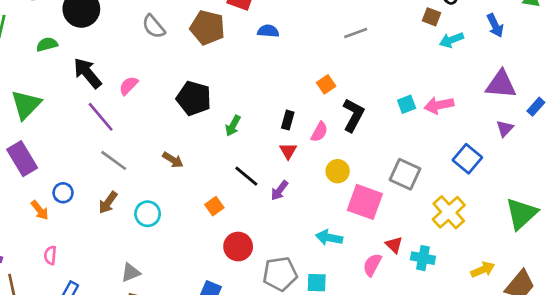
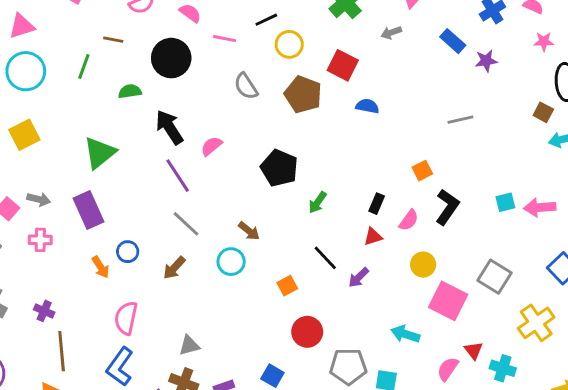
red triangle: (288, 151) -> (373, 237), turned 36
cyan circle: (148, 214) -> (231, 262), moved
pink semicircle: (50, 255) -> (126, 318), moved, size x1.6

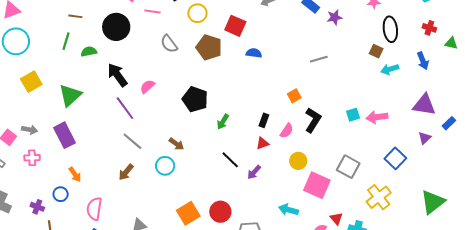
green line: (84, 67) -> (66, 41), moved
yellow square: (24, 135) -> (31, 82), moved
blue circle: (128, 252) -> (61, 194), moved
orange square: (287, 286) -> (188, 213), moved, size x1.6

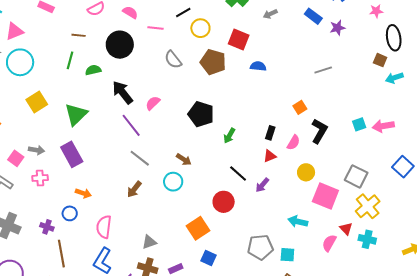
orange arrow: (75, 174) -> (83, 193), turned -35
yellow cross: (379, 197) -> (368, 206), moved
red circle: (220, 212) -> (224, 202), moved

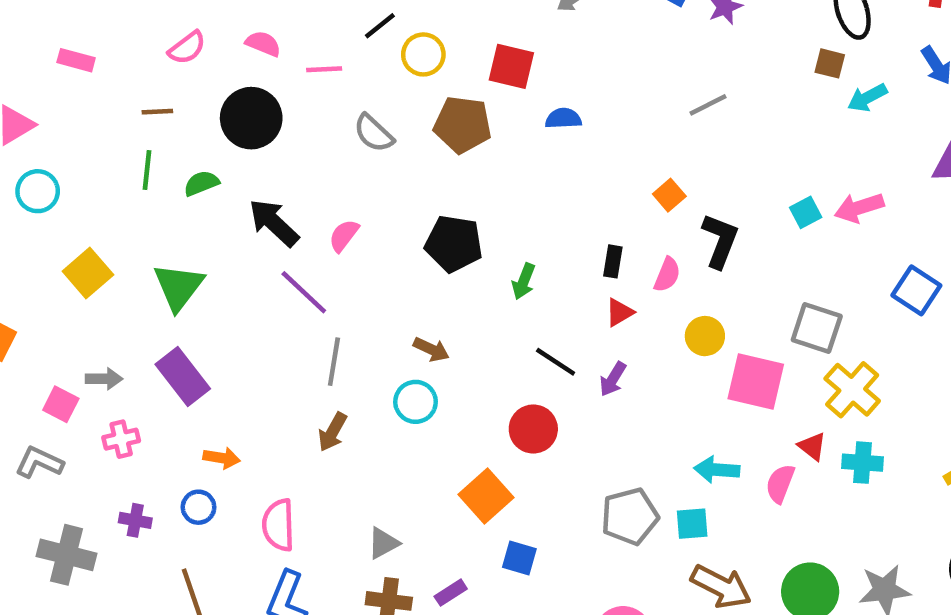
cyan circle: (20, 62) -> (38, 191), size x0.7
gray line: (140, 158) -> (334, 362), turned 70
cyan arrow: (298, 221) -> (717, 470), moved
purple cross: (47, 227) -> (135, 520), moved

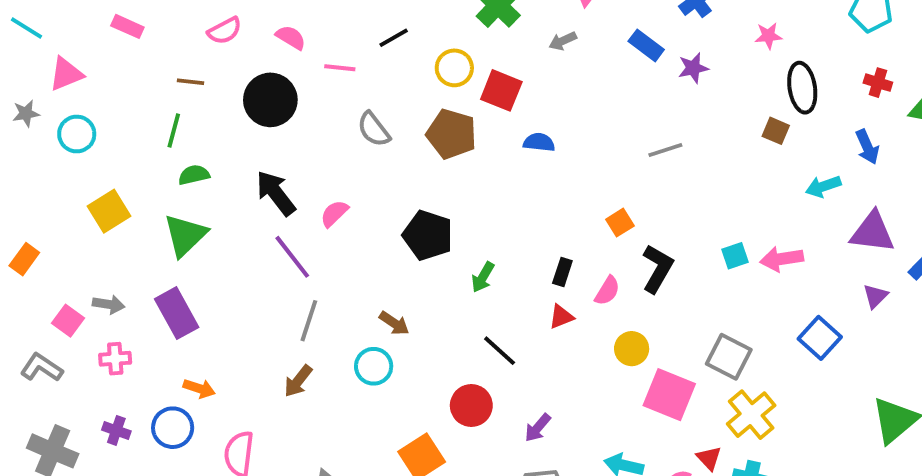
yellow circle: (423, 54) -> (454, 68), moved
cyan arrow: (867, 98) -> (823, 186), moved
green semicircle: (201, 183) -> (194, 175), moved
purple arrow: (613, 379) -> (538, 428), moved
blue circle: (198, 507) -> (173, 428), size x1.4

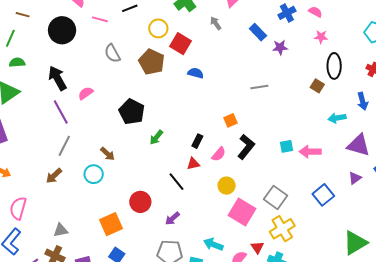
gray arrow: (563, 41) -> (216, 23), turned 72
black line: (500, 351) -> (177, 182), moved

